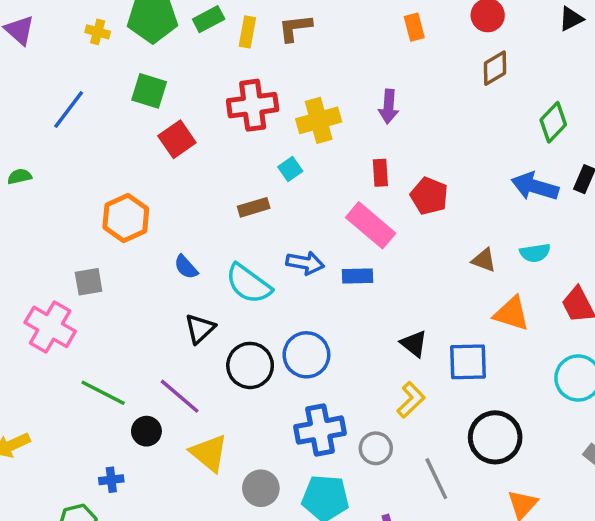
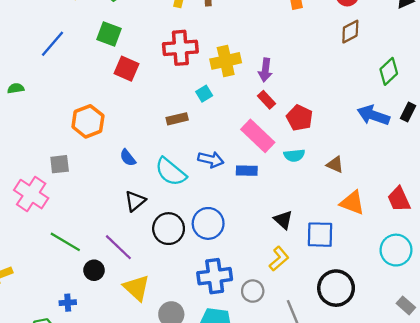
purple arrow: (389, 107) -> (265, 70), moved
red square: (177, 139) -> (126, 69), turned -35
red rectangle: (380, 173) -> (267, 100), turned -42
cyan semicircle: (535, 253) -> (294, 155), moved

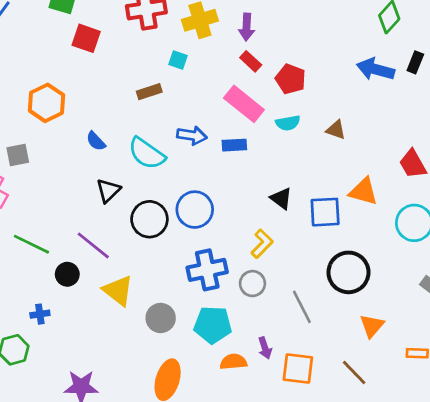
cyan square: (204, 94) -> (178, 60), turned -35
orange triangle: (352, 203) -> (363, 191), moved
yellow L-shape: (279, 259) -> (262, 244), moved

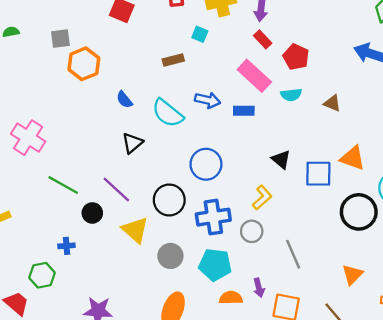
gray square: (18, 155) -> (60, 39), moved
black circle: (149, 219) -> (169, 200), moved
black circle: (348, 272) -> (359, 212), moved

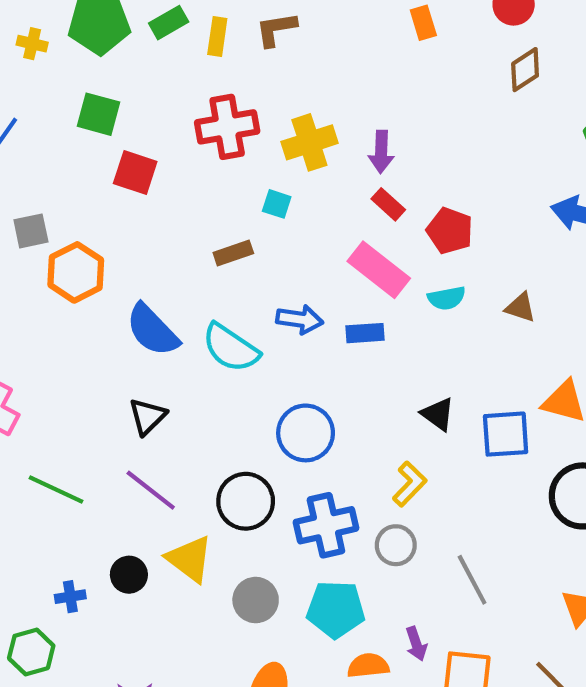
blue semicircle: (124, 100) -> (152, 330), size x1.8
black triangle: (132, 143) -> (147, 416), moved
black circle: (92, 213) -> (129, 575), moved

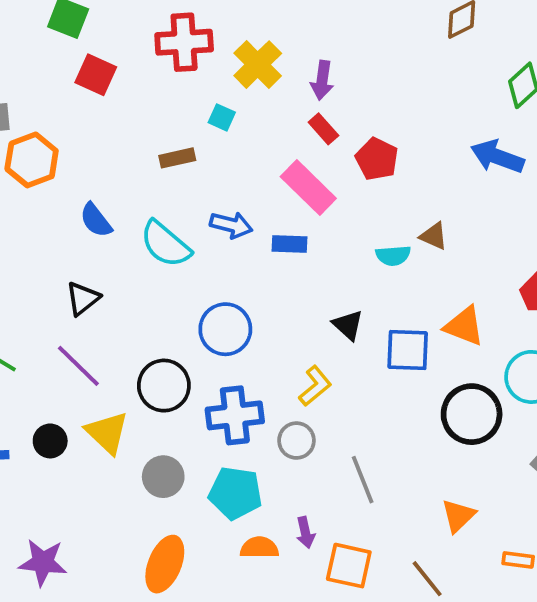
yellow cross: (309, 142) -> (258, 65), turned -33
cyan semicircle: (447, 298) -> (393, 256), moved
blue semicircle: (152, 330) -> (96, 220), size x0.7

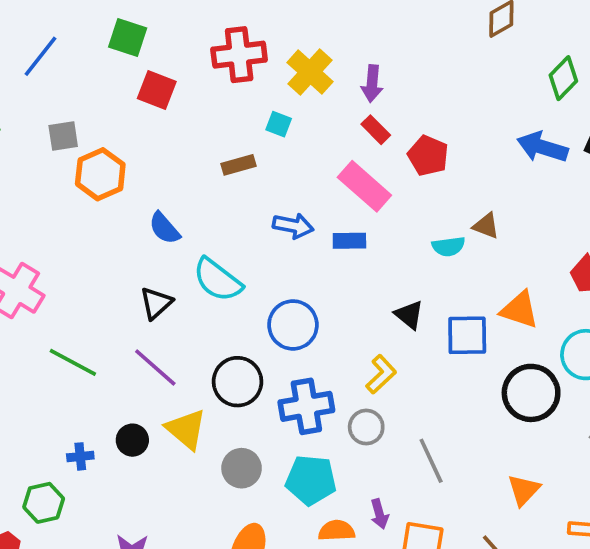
cyan semicircle: (165, 244) -> (218, 280), moved

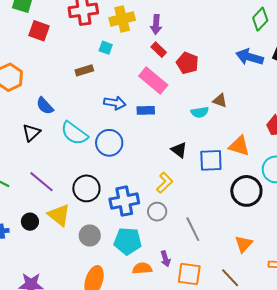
yellow cross: (310, 72) -> (122, 19), turned 35
black triangle: (156, 303) -> (31, 133), moved
blue circle: (293, 325) -> (109, 143), moved

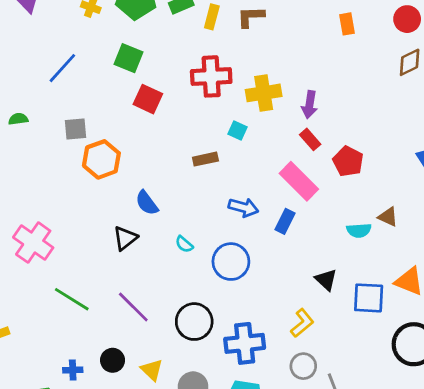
blue rectangle: (146, 110) -> (285, 221), turned -66
cyan semicircle: (74, 133) -> (184, 244), size x0.5
gray circle: (157, 212) -> (303, 366), moved
yellow triangle: (59, 215) -> (152, 370), moved, size x0.7

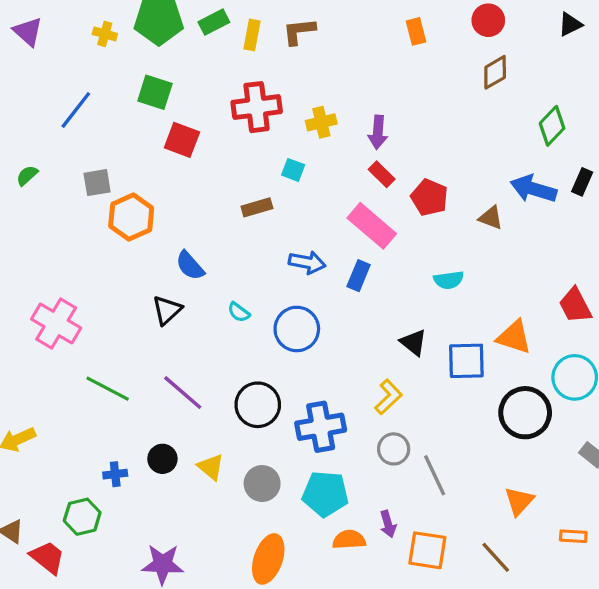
yellow cross: (264, 93) -> (321, 122), size x0.7
green semicircle: (18, 119) -> (27, 175), turned -30
brown triangle: (388, 217) -> (491, 218), moved

